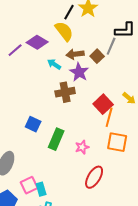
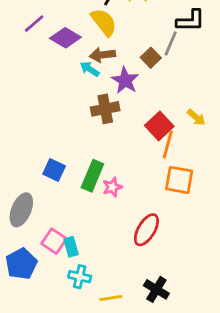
purple line: (15, 50) -> (34, 24), moved
brown arrow: (75, 54) -> (102, 55), moved
blue square: (33, 124) -> (54, 170), moved
pink star: (82, 147) -> (112, 187), moved
pink square: (29, 185) -> (54, 241), turned -30

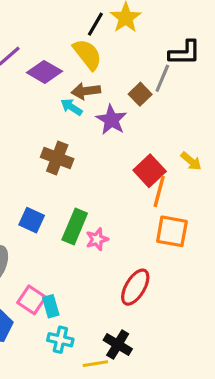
brown cross: (105, 109) -> (57, 158), moved, turned 32
black cross: (156, 289) -> (118, 344), moved

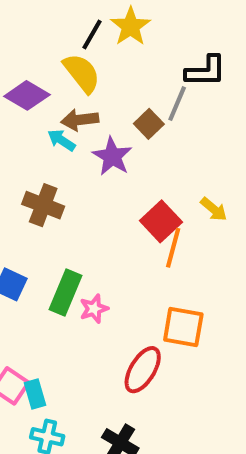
orange square: (172, 231) -> (183, 327), moved

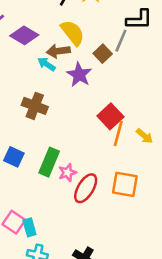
yellow semicircle: (82, 73) -> (73, 33), moved
yellow arrow: (214, 209) -> (144, 136), moved
red ellipse: (143, 370) -> (86, 188), moved

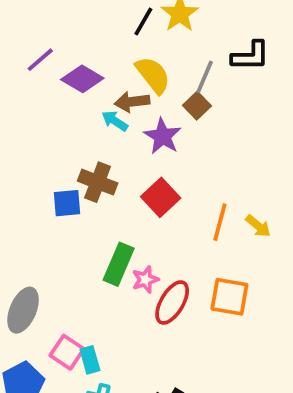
gray line: (121, 41) -> (205, 77), moved
red square: (110, 116) -> (161, 197), moved
blue square: (14, 157) -> (67, 203), moved, turned -30

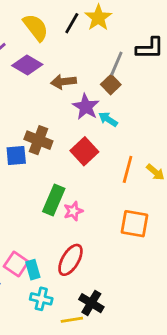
yellow semicircle: (153, 75) -> (36, 27), moved
cyan arrow: (115, 121) -> (108, 119), moved
red ellipse: (172, 302) -> (70, 260), moved

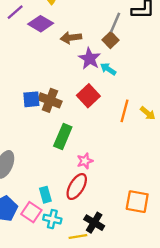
brown cross: (38, 140) -> (50, 100), moved
pink star: (73, 211) -> (85, 161), moved
orange square: (134, 224) -> (137, 202), moved
pink square: (16, 264) -> (31, 212), moved

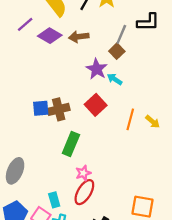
brown arrow: (71, 38) -> (79, 37), moved
brown cross: (50, 100) -> (59, 109), turned -35
pink star: (85, 161) -> (83, 173), moved

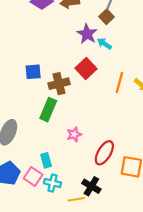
brown cross: (59, 109) -> (59, 84), moved
green rectangle: (71, 144) -> (48, 110), moved
red ellipse: (84, 192) -> (104, 153), moved

